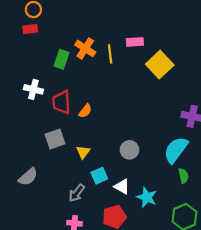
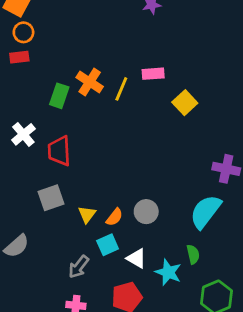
yellow line: (110, 54) -> (121, 89), turned 30
yellow square: (160, 65) -> (185, 103), size x0.7
white cross: (33, 89) -> (23, 134), turned 36
orange semicircle: (85, 111) -> (114, 217), moved
green semicircle: (183, 176) -> (193, 254), moved

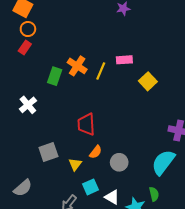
red rectangle: (19, 57) -> (25, 47), turned -48
red trapezoid: (59, 151) -> (86, 124), moved
orange semicircle: (114, 217) -> (96, 152), moved

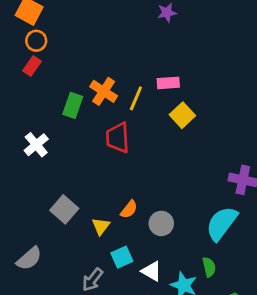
yellow square: (148, 81) -> (182, 115), moved
red trapezoid: (86, 124) -> (118, 138), moved
gray square: (48, 152) -> (64, 209), turned -30

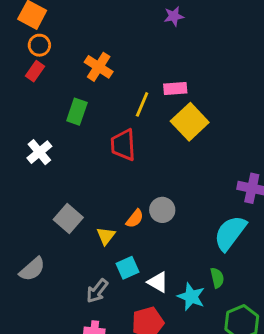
orange cross: (104, 91) -> (99, 67), moved
yellow square: (182, 115) -> (190, 122), size x1.4
gray circle: (161, 223) -> (162, 210), moved

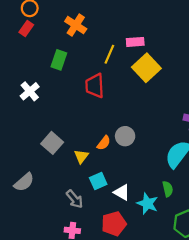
gray arrow: (97, 291) -> (75, 199), turned -78

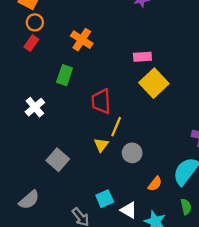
yellow line: (109, 54) -> (116, 127), moved
orange semicircle: (104, 143) -> (155, 184), moved
yellow triangle: (81, 156) -> (101, 145), moved
green semicircle: (168, 189) -> (186, 207), moved

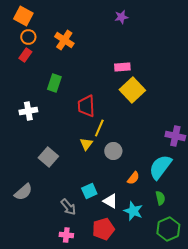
orange cross: (82, 40) -> (64, 40), moved
white cross: (35, 107) -> (28, 111), turned 30

